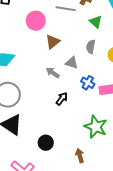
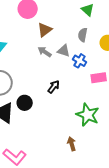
gray arrow: (53, 73) -> (45, 52), moved
blue cross: (88, 83) -> (80, 61), moved
black circle: (46, 143) -> (25, 103), moved

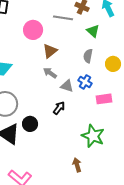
gray triangle: (64, 51) -> (67, 86), moved

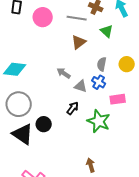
pink circle: (33, 30) -> (43, 17), moved
brown triangle: (50, 51) -> (79, 42), moved
gray semicircle: (88, 56) -> (102, 64), moved
green star: (93, 136) -> (99, 121), moved

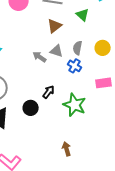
gray triangle: (81, 86) -> (57, 51), moved
pink rectangle: (118, 99) -> (104, 83), moved
black circle: (44, 124) -> (31, 108), moved

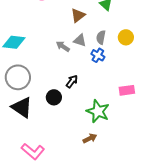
pink rectangle: (104, 83) -> (127, 90), moved
green star: (75, 105) -> (98, 111), moved
brown arrow: (67, 149) -> (90, 138), turned 80

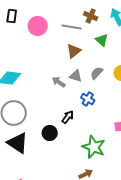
gray semicircle: (101, 37) -> (97, 73), turned 32
blue cross: (98, 55) -> (88, 99), moved

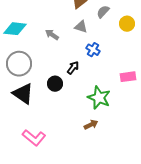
gray semicircle: (97, 73) -> (103, 12), moved
gray arrow: (59, 82) -> (52, 35), moved

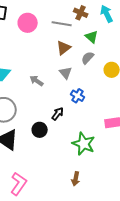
gray triangle: (81, 27) -> (66, 73), turned 32
brown arrow: (91, 125) -> (76, 179), moved, turned 128
pink L-shape: (34, 138) -> (19, 184), turned -95

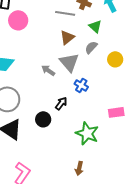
pink circle: (28, 23) -> (18, 20), moved
gray triangle: (66, 73) -> (69, 62), size x1.5
gray arrow: (37, 81) -> (48, 70), moved

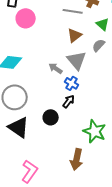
blue cross: (81, 85) -> (72, 83), moved
brown arrow: (79, 168) -> (77, 159), moved, size x1.5

